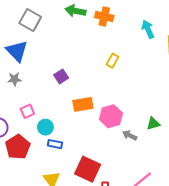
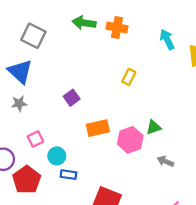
green triangle: (153, 124) -> (154, 127), moved
gray arrow: (130, 135) -> (165, 161), moved

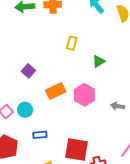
green triangle: (154, 127) -> (99, 61), moved
cyan circle: (57, 156) -> (25, 110), moved

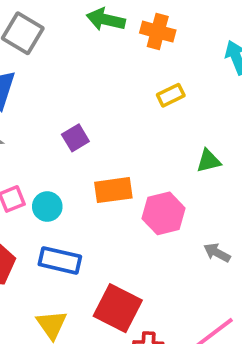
yellow rectangle: (72, 43) -> (171, 95), moved, turned 32
blue rectangle: (40, 135) -> (60, 260), size x1.5

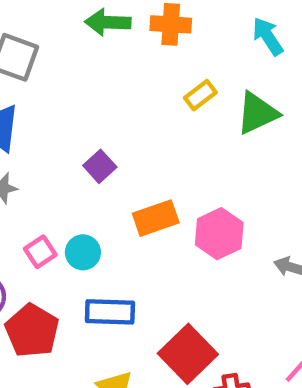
green triangle: (208, 161) -> (257, 113), moved, size x1.5
red square: (118, 308) -> (188, 354), turned 30

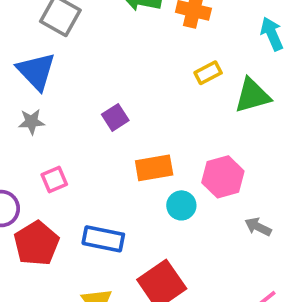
pink hexagon: (219, 234) -> (223, 177), moved
cyan circle: (83, 252) -> (181, 205), moved

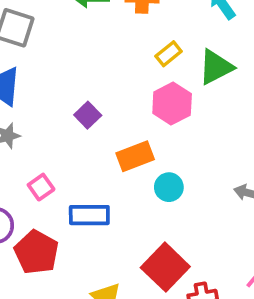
pink hexagon: (223, 177) -> (172, 104), moved
blue rectangle: (103, 239) -> (89, 215), moved

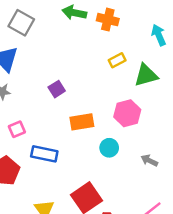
pink hexagon: (172, 104) -> (127, 113), moved
cyan circle: (169, 187) -> (109, 148), moved

